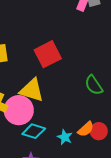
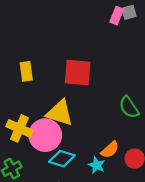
red square: (48, 54) -> (78, 73), turned 32
orange semicircle: (86, 129) -> (110, 150), moved

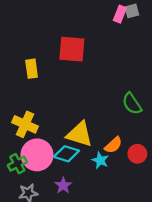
red square: (78, 73) -> (72, 49), moved
yellow triangle: (60, 113) -> (80, 134), moved
pink circle: (45, 135) -> (37, 155), moved

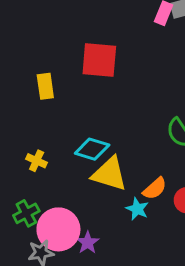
yellow cross: (25, 124) -> (37, 161), size x0.6
cyan diamond: (66, 154) -> (92, 149), moved
pink circle: (37, 155) -> (58, 229), moved

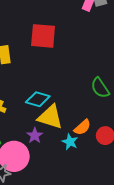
purple star: (88, 243) -> (35, 136), moved

